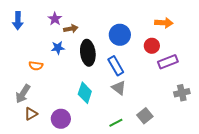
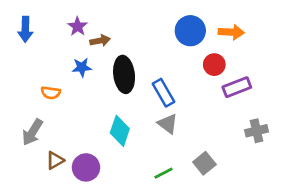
blue circle: (120, 35) -> (190, 31), moved
brown triangle: (31, 114) -> (55, 160), moved

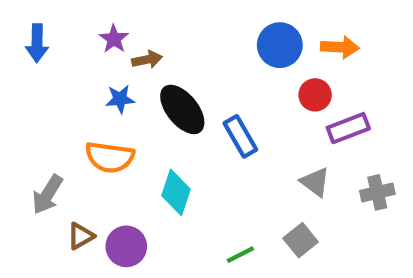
black ellipse: (124, 74) -> (182, 109), turned -32
orange semicircle: (51, 93) -> (110, 157), moved, size x1.6
gray triangle: (168, 124) -> (315, 182), moved

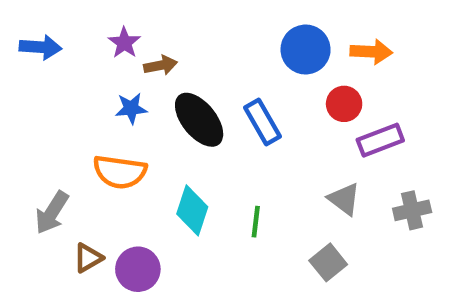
blue arrow: (37, 43) -> (40, 47), turned -87
blue rectangle: (240, 136) -> (262, 122), moved
green line: (240, 255) -> (256, 222), moved, turned -56

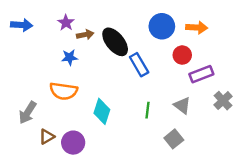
black ellipse: (199, 120) -> (115, 42), moved
gray cross: (412, 210) -> (223, 101), moved, turned -30
green line: (256, 222) -> (147, 110), moved

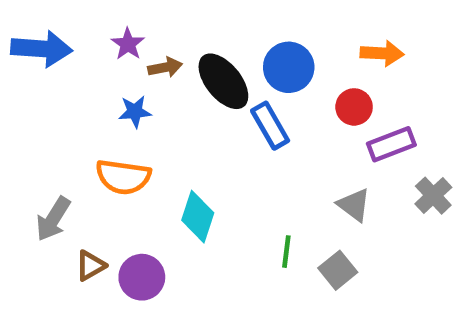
blue arrow: (22, 25) -> (42, 49), size x1.4
blue circle: (162, 26) -> (289, 67), moved
green line: (147, 110) -> (286, 252), moved

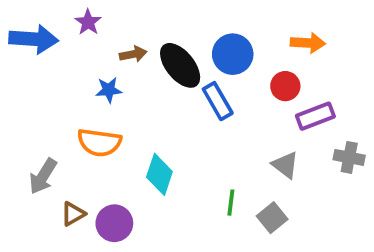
purple star: (128, 44) -> (88, 22), moved
gray cross: (433, 196) -> (349, 157), turned -36

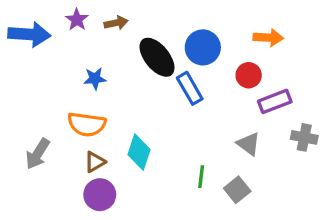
brown arrow: (133, 54) -> (116, 23), moved
brown triangle: (73, 214) -> (95, 162), moved

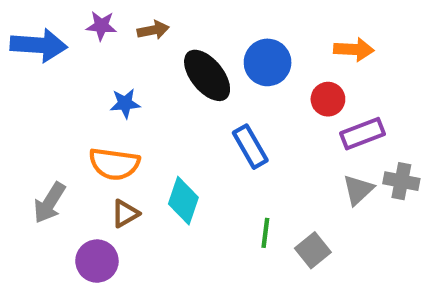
purple star: (77, 20) -> (101, 26), turned -30
blue rectangle: (190, 88) -> (250, 147), moved
gray triangle: (249, 144) -> (358, 190), moved, turned 40
purple circle: (100, 195) -> (97, 261), moved

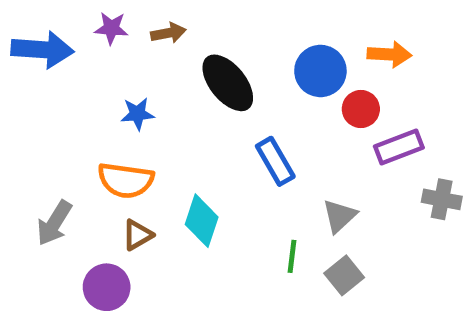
blue circle: (268, 62) -> (320, 71), moved
gray triangle: (358, 190) -> (339, 216), moved

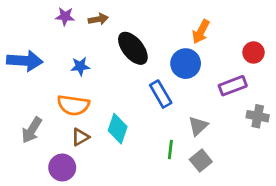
blue arrow: (42, 50) -> (25, 61), moved
orange arrow: (389, 54) -> (201, 32), moved, turned 115
blue circle: (320, 71) -> (186, 64), moved
red circle: (361, 109) -> (254, 52), moved

